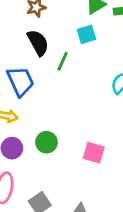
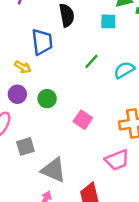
green line: (63, 61) -> (91, 61), moved

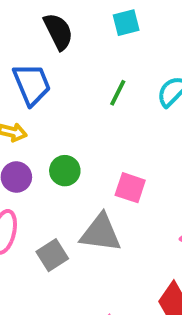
gray triangle: (54, 170) -> (101, 233), moved

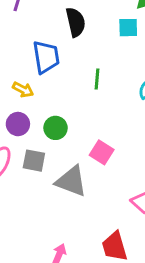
green line: (118, 93) -> (97, 79), moved, turned -35
gray square: (52, 255) -> (34, 161), moved, turned 30

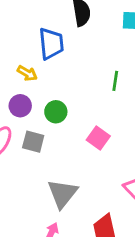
green line: (97, 79) -> (115, 81), moved
gray triangle: (71, 181) -> (63, 193), moved, turned 44

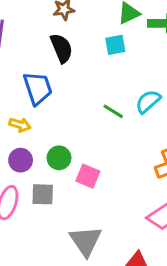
green line: (115, 81) -> (113, 111), turned -54
pink square: (98, 138) -> (88, 176), moved

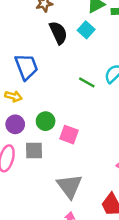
cyan square: (115, 45) -> (86, 30), turned -35
black semicircle: (62, 48) -> (58, 33), moved

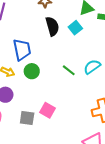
green circle: (46, 121) -> (32, 71), moved
gray square: (34, 151) -> (27, 118), moved

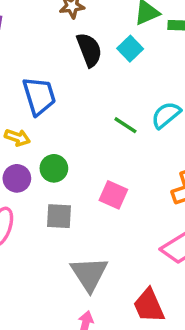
green circle: (32, 71) -> (54, 168), moved
pink square: (48, 110) -> (113, 195), moved

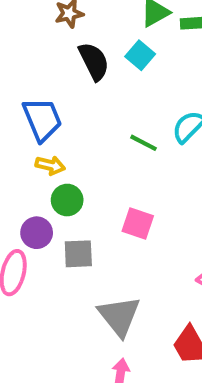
yellow arrow: (17, 137) -> (50, 165), moved
purple circle: (17, 178) -> (37, 233), moved

